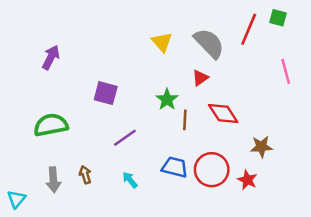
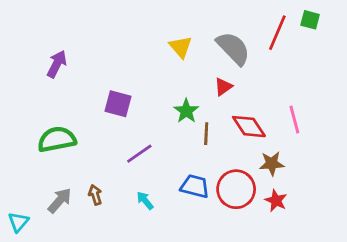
pink line: (286, 71) -> (294, 119), moved
brown star: (261, 147) -> (272, 164), moved
gray arrow: (53, 180) -> (60, 201), turned -135

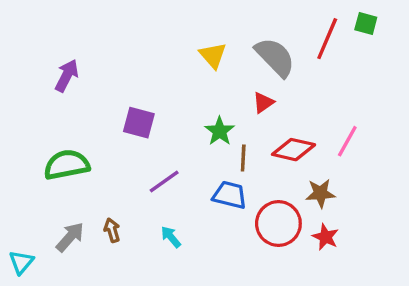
pink line: (294, 119) -> (347, 141), turned 44
red diamond: (249, 127) -> (294, 150), turned -44
blue trapezoid: (195, 186) -> (230, 195), moved

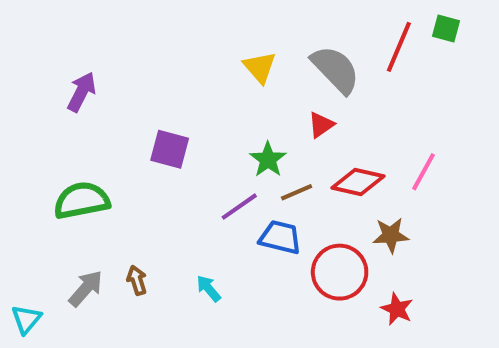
brown line: (243, 158) -> (297, 192), turned 64
purple line: (164, 182) -> (239, 207), moved
red star: (325, 237) -> (397, 309), moved

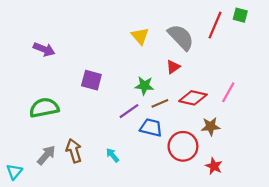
purple arrow: (82, 92) -> (44, 49), turned 85
green star: (268, 159) -> (144, 86), turned -30
brown arrow: (137, 280) -> (74, 151), size x1.5

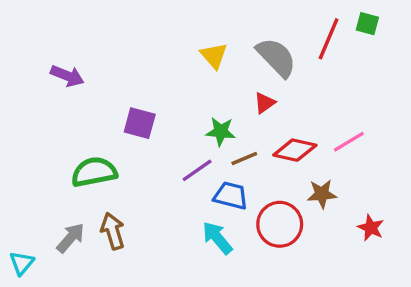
pink line: (228, 92) -> (349, 142), turned 30
green semicircle: (44, 108) -> (94, 172), moved
cyan arrow: (112, 155) -> (217, 238), moved, size x1.5
red star: (214, 166) -> (371, 228), moved

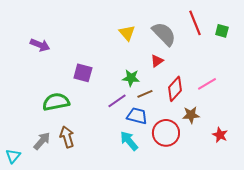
green square: (367, 24) -> (222, 31), moved
red line: (329, 39) -> (195, 23), turned -45
red diamond: (295, 150) -> (175, 89), turned -60

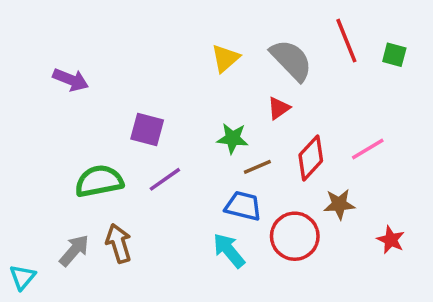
yellow triangle: (127, 33) -> (225, 58), turned 30
purple line: (117, 101) -> (165, 179), moved

